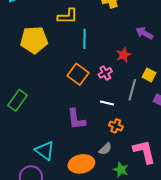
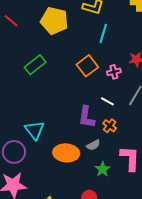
green rectangle: (17, 100) -> (35, 65), moved
purple L-shape: (76, 119) -> (86, 117), moved

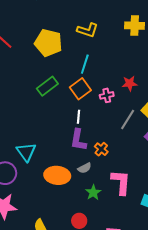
cyan line: (103, 33) -> (85, 64), moved
green rectangle: (35, 65) -> (47, 86), moved
white line: (107, 101) -> (79, 117), moved, turned 64

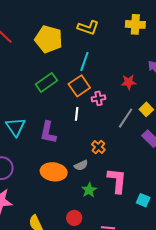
pink cross: (107, 95) -> (99, 98), moved
purple L-shape: (78, 140) -> (48, 132), moved
cyan triangle: (26, 152) -> (16, 127), moved

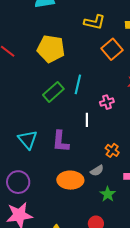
yellow L-shape: (88, 28) -> (95, 22), moved
cyan line: (84, 61) -> (78, 84), moved
orange square: (79, 86) -> (112, 49), moved

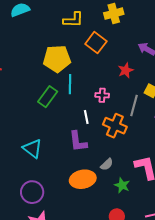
yellow pentagon: (51, 49) -> (57, 59), moved
pink cross: (107, 102) -> (102, 95), turned 32
purple L-shape: (61, 141) -> (78, 142), moved
orange cross: (112, 150) -> (115, 126), moved, size x1.6

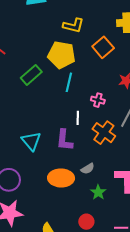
yellow L-shape: (73, 20) -> (73, 25), moved
green rectangle: (48, 97) -> (31, 75), moved
cyan triangle: (32, 149) -> (31, 141), moved

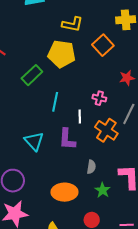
cyan line: (69, 82) -> (55, 102), moved
gray semicircle: (88, 169) -> (91, 167), turned -48
orange ellipse: (61, 178) -> (64, 192), moved

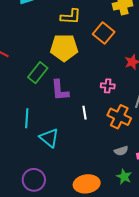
cyan line: (55, 102) -> (27, 118), moved
white line: (80, 116) -> (85, 113), moved
purple L-shape: (67, 139) -> (60, 90), moved
gray semicircle: (91, 167) -> (121, 151), moved, turned 72

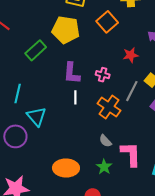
purple L-shape: (60, 90) -> (72, 73), moved
gray semicircle: (121, 151) -> (105, 141), turned 56
purple circle: (34, 180) -> (15, 136), moved

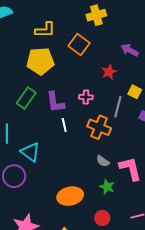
green rectangle: (36, 50) -> (26, 98), moved

